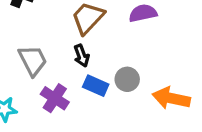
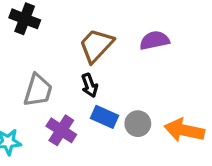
gray trapezoid: (33, 60) -> (38, 90), turned 44
gray circle: (127, 79) -> (138, 124), moved

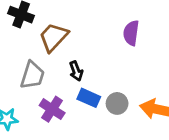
purple semicircle: (154, 40) -> (131, 33), turned -70
brown trapezoid: (96, 45) -> (54, 37), moved

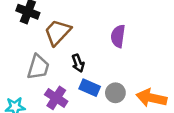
purple semicircle: (131, 33) -> (118, 36), moved

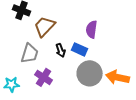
blue rectangle: (90, 88) -> (80, 49), moved
gray circle: (115, 93) -> (90, 73), size x1.6

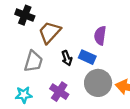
purple cross: (44, 77) -> (59, 92), moved
cyan star: (12, 84) -> (24, 95), moved

